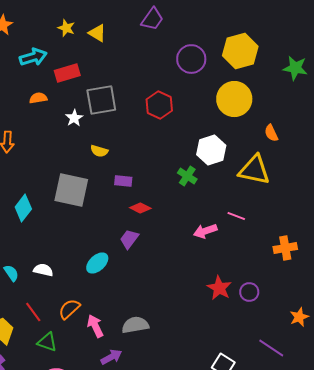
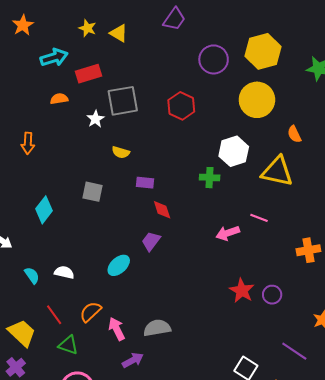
green cross: (187, 176) -> (210, 178), turned -30
gray square: (71, 190) -> (92, 192), size x0.6
red diamond: (140, 208) -> (162, 210), turned 45

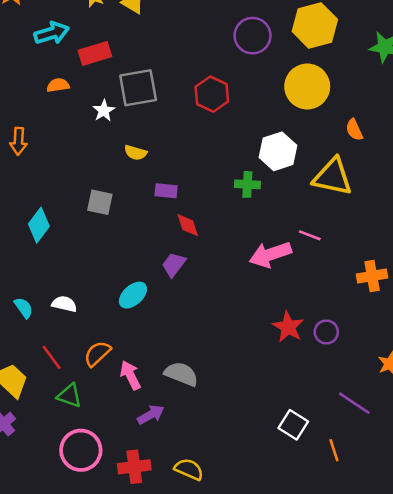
pink arrow: (228, 233) -> (270, 254), size x1.4
gray semicircle: (157, 328) -> (181, 374), turned 32

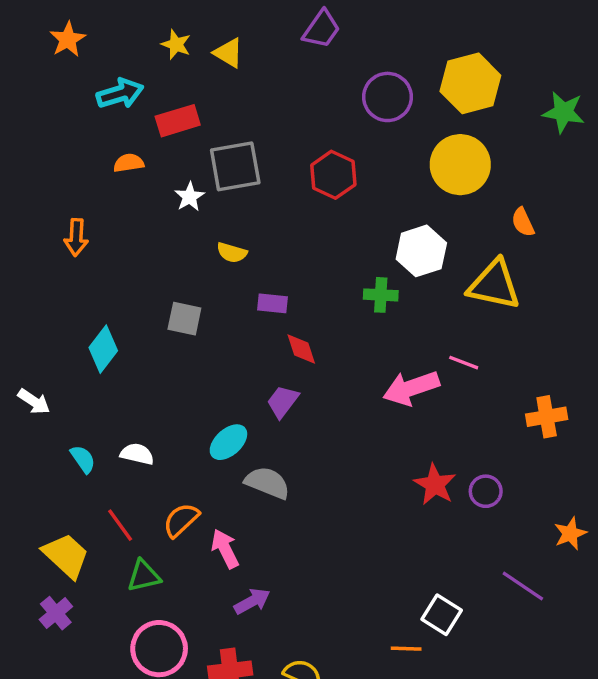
gray semicircle: (181, 374) -> (267, 483), moved
green triangle: (69, 396) -> (144, 576), turned -32
orange line: (334, 450) -> (406, 649), moved, turned -70

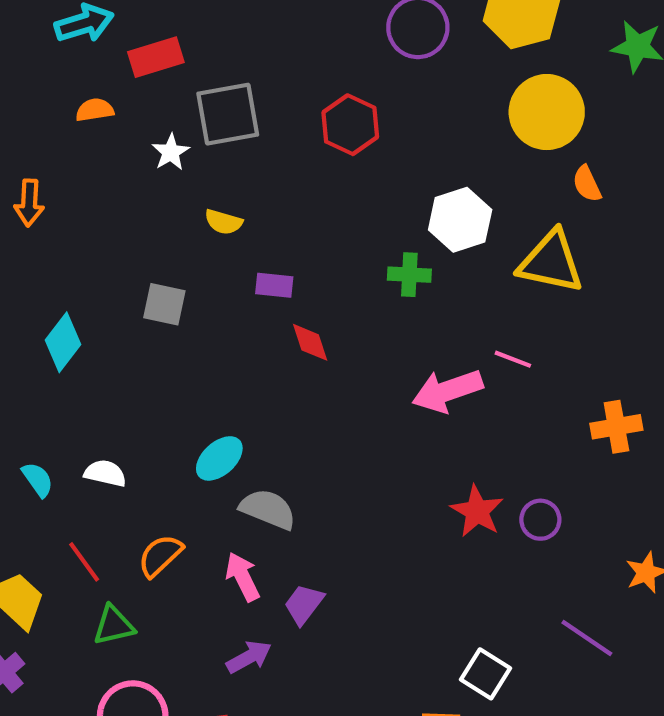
yellow circle: (460, 165) -> (547, 112), moved
purple trapezoid: (283, 402) -> (304, 604), moved
pink arrow: (225, 549) -> (243, 577), moved

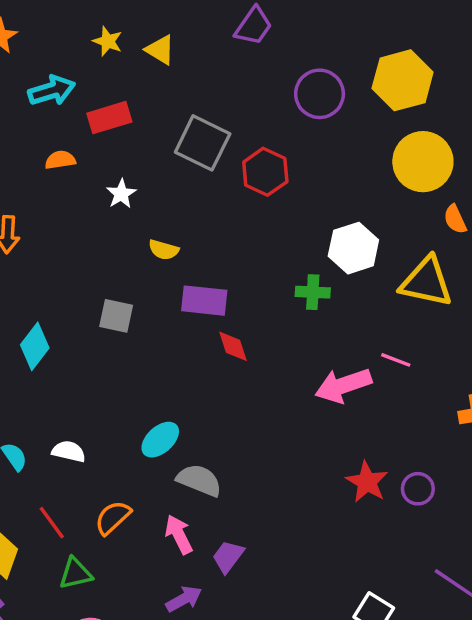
gray square: (228, 114) -> (203, 143), moved, turned 36
purple rectangle: (274, 285) -> (204, 301), size x1.5

